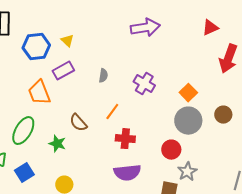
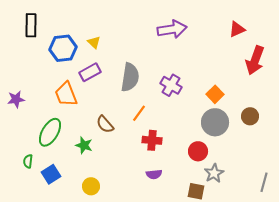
gray semicircle: (103, 76) -> (130, 77), size x2.0
purple semicircle: (127, 173) -> (154, 174), size x0.6

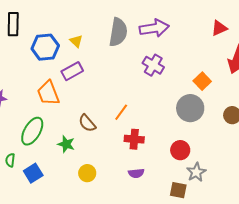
gray semicircle: (130, 77) -> (118, 32), moved
purple cross: (171, 85) -> (153, 65), moved
orange square: (215, 94) -> (202, 81), moved
gray circle: (215, 122) -> (190, 108), moved
yellow circle: (91, 186) -> (87, 173), moved

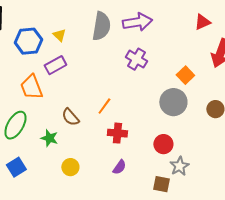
purple semicircle: (136, 173) -> (119, 167), turned -49

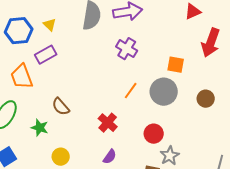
orange square: (185, 75) -> (176, 65), turned -36
orange line: (104, 106) -> (131, 91), moved
red cross: (117, 133) -> (108, 123), turned 36

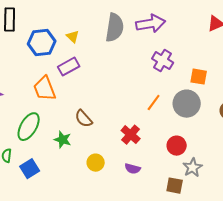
purple cross: (127, 49) -> (163, 61), moved
yellow circle: (61, 157) -> (96, 163), moved
purple semicircle: (110, 157) -> (133, 169), turned 70

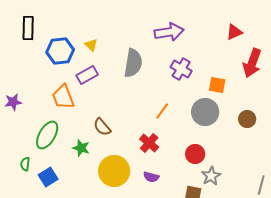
gray semicircle: (115, 28) -> (133, 63), moved
orange line: (154, 103) -> (162, 111), moved
yellow circle: (96, 163) -> (114, 171), size x1.8

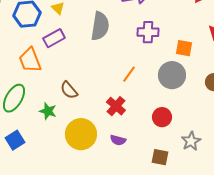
purple cross: (181, 69) -> (148, 32), turned -30
gray star: (211, 176) -> (191, 141), moved

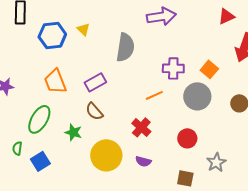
purple cross: (148, 32) -> (173, 68), moved
purple rectangle: (54, 38) -> (95, 82), moved
orange square: (184, 48) -> (209, 69), turned 30
orange line: (129, 74) -> (154, 95), turned 30

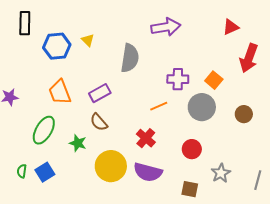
green semicircle: (17, 148) -> (22, 171), moved
purple semicircle: (143, 161) -> (148, 172), size x1.8

